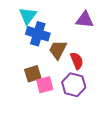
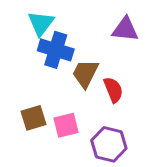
brown square: (33, 74) -> (34, 118), moved
purple hexagon: (74, 85) -> (109, 144), moved

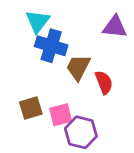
purple hexagon: (109, 144) -> (81, 132), moved

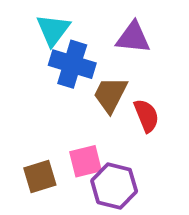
purple triangle: (115, 27) -> (133, 38), moved
brown square: (31, 108) -> (40, 177), moved

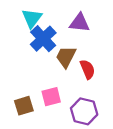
blue cross: (72, 64) -> (43, 39), turned 30
purple hexagon: (114, 186) -> (84, 111), moved

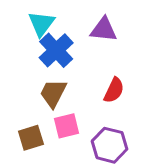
brown trapezoid: (66, 57) -> (53, 93), moved
red semicircle: (88, 69) -> (114, 90), turned 48

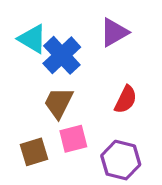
cyan triangle: (41, 24) -> (32, 39), moved, turned -36
purple triangle: (104, 30) -> (114, 32), turned -36

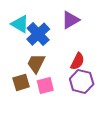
brown square: (34, 152) -> (21, 82), moved
purple hexagon: (121, 160) -> (82, 81), moved

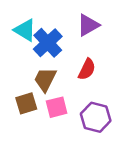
red semicircle: (77, 61) -> (87, 69), moved
purple hexagon: (82, 81) -> (96, 117), moved

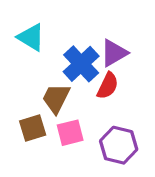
purple triangle: (88, 25) -> (114, 53), moved
blue cross: (48, 43) -> (81, 64), moved

